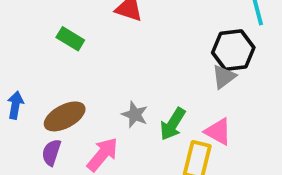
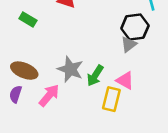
gray star: (135, 115) -> (70, 69), size x1.5
brown ellipse: (65, 116) -> (24, 71), turned 50

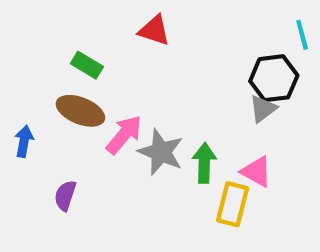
brown ellipse: (24, 71) -> (80, 111), moved
green arrow: (95, 76) -> (204, 163), turned 150
pink arrow: (49, 95) -> (124, 135), moved

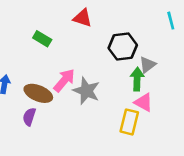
black hexagon: (274, 78) -> (123, 47), moved
brown ellipse: (80, 111) -> (38, 93), moved
green arrow: (204, 163) -> (137, 79), moved

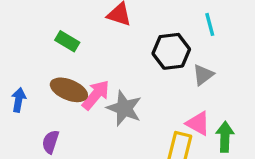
cyan line: (171, 21) -> (210, 24), moved
green arrow: (137, 79) -> (225, 137), moved
brown ellipse: (38, 93) -> (69, 90), moved

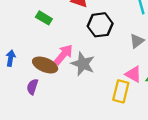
black hexagon: (171, 51) -> (100, 25), moved
brown ellipse: (69, 90) -> (45, 65), moved

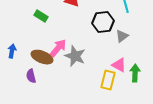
black hexagon: (100, 25) -> (103, 22), moved
purple semicircle: (32, 87) -> (31, 76), turned -32

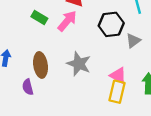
pink arrow: (58, 48) -> (67, 21), moved
brown ellipse: (42, 57) -> (41, 65), turned 60
pink triangle: (119, 65) -> (118, 75), moved

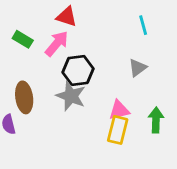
black hexagon: (111, 24) -> (78, 70), moved
pink triangle: (118, 75) -> (119, 110), turned -42

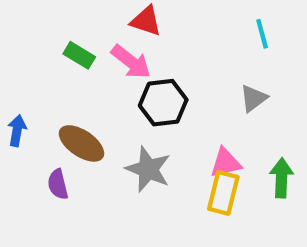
pink arrow: (57, 44) -> (131, 62), turned 88
gray star: (71, 96) -> (148, 169), moved
brown ellipse: (24, 97) -> (81, 143), turned -48

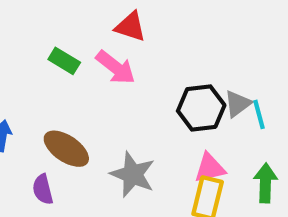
cyan line: (262, 34) -> (259, 114), moved
black hexagon: (163, 103) -> (201, 108), moved

